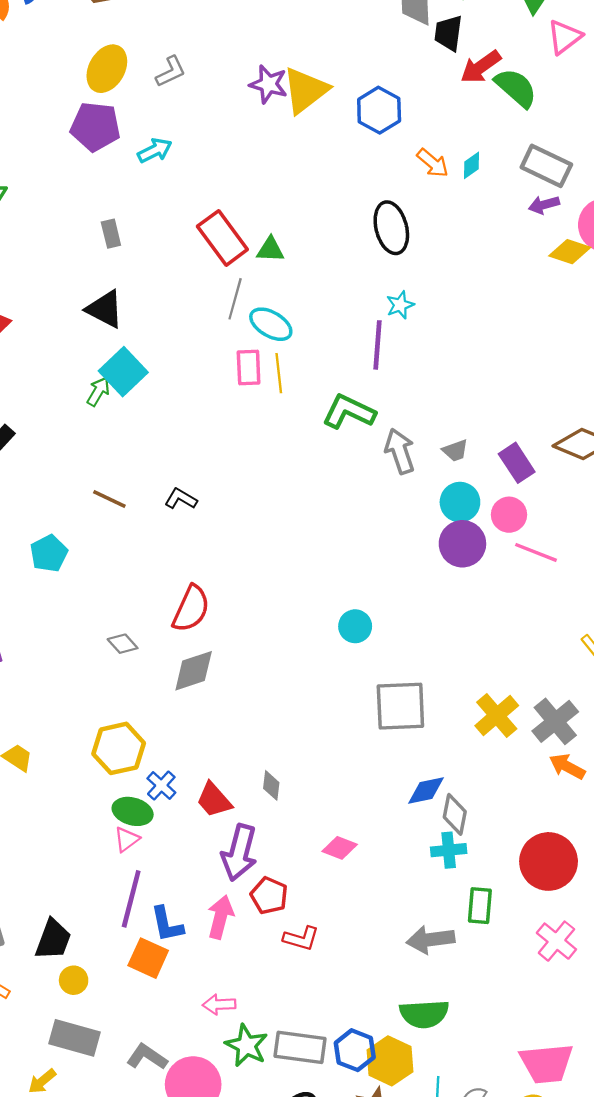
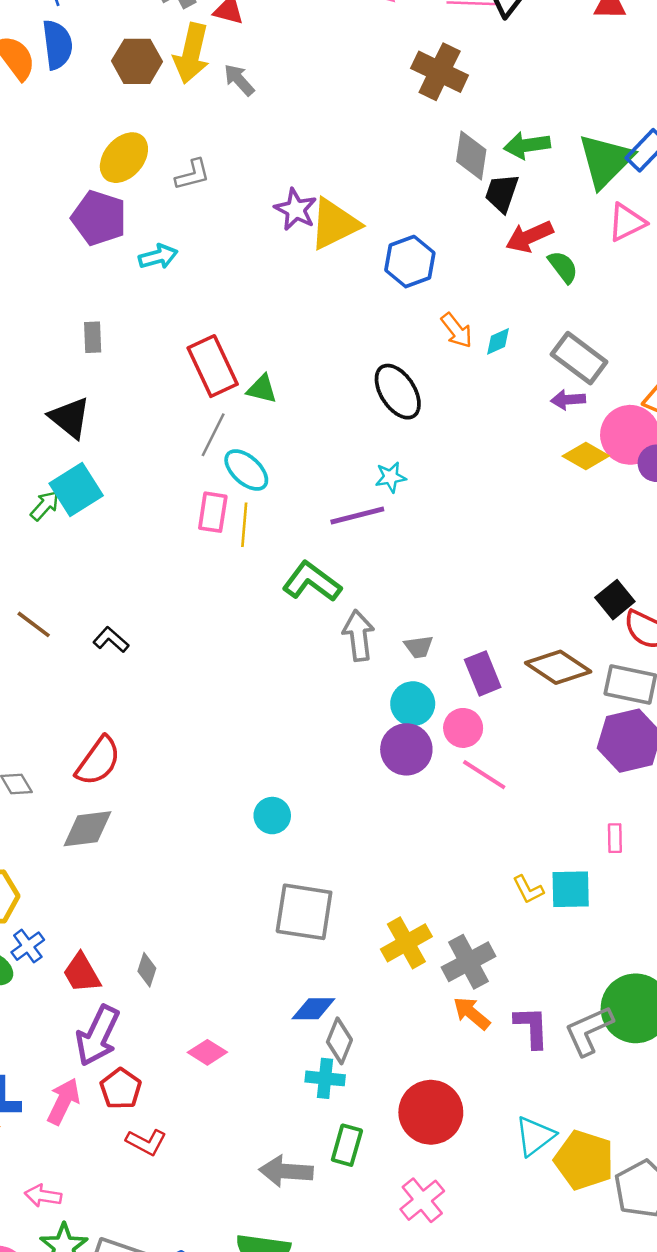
green semicircle: (516, 88) -> (563, 267), size x0.7
black ellipse: (391, 228) -> (398, 392), turned -30
purple line: (377, 345) -> (357, 516), turned 60

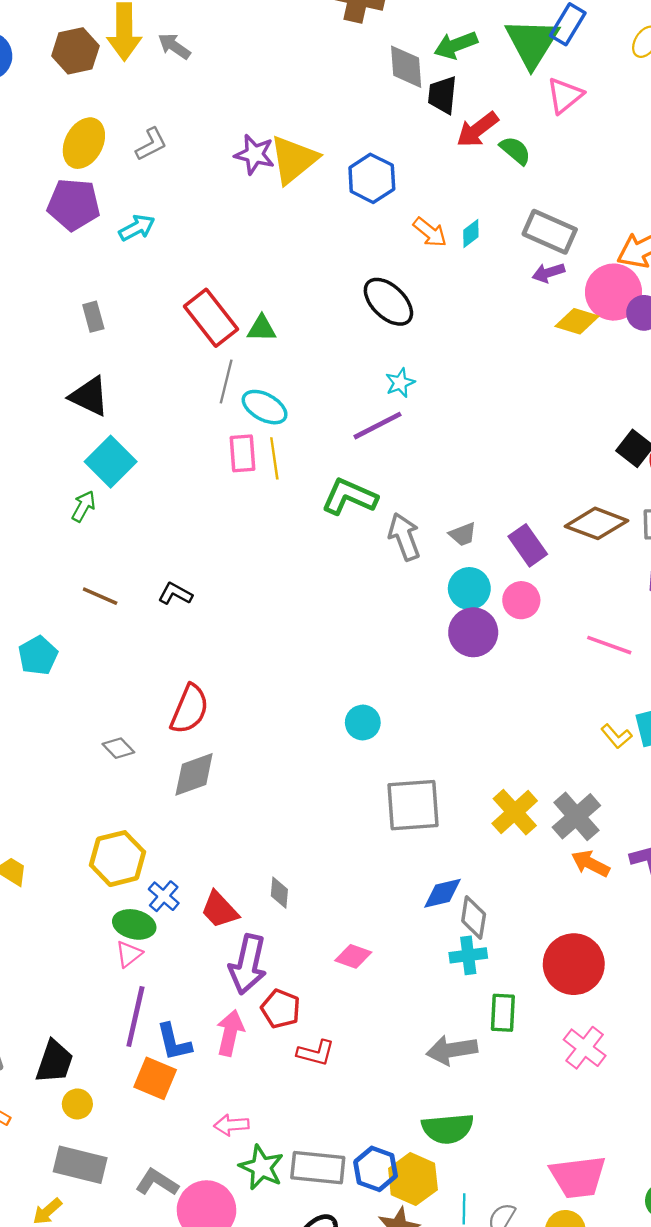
green arrow: (45, 506) -> (84, 506), moved
pink line: (484, 775) -> (609, 645), moved

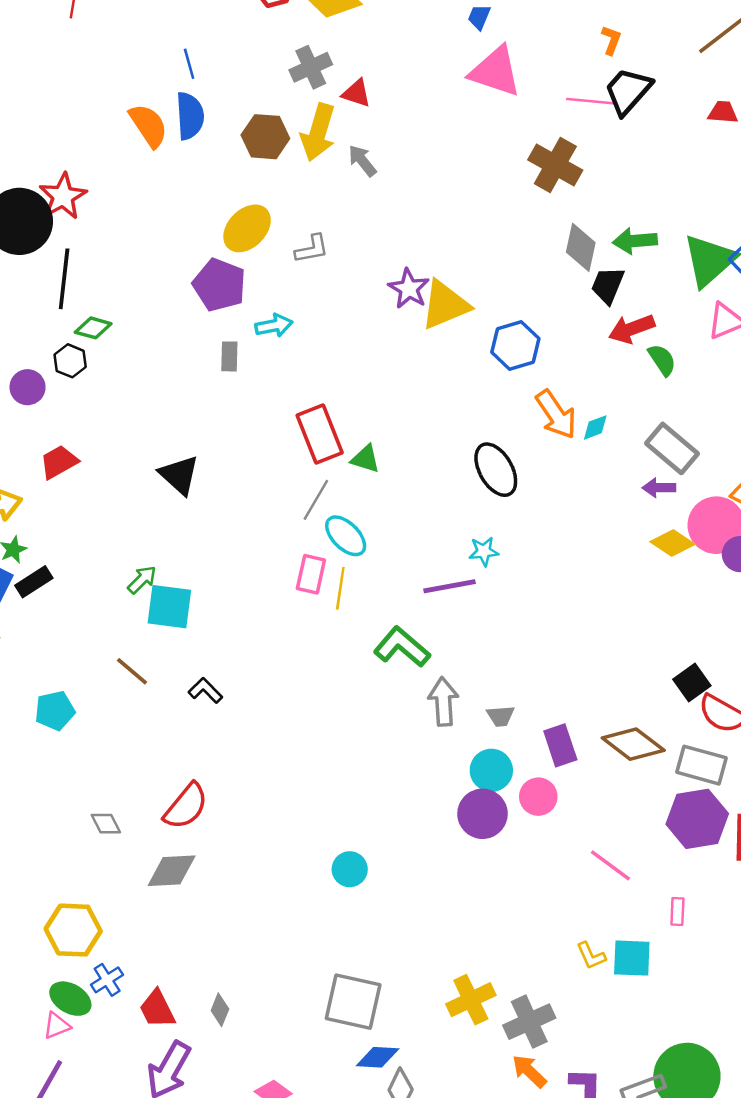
orange arrow: (430, 232) -> (556, 414), size x1.4
gray rectangle: (93, 317) -> (229, 356), moved
cyan square: (111, 462) -> (169, 607), moved, turned 36
gray square: (413, 805) -> (353, 1002), moved

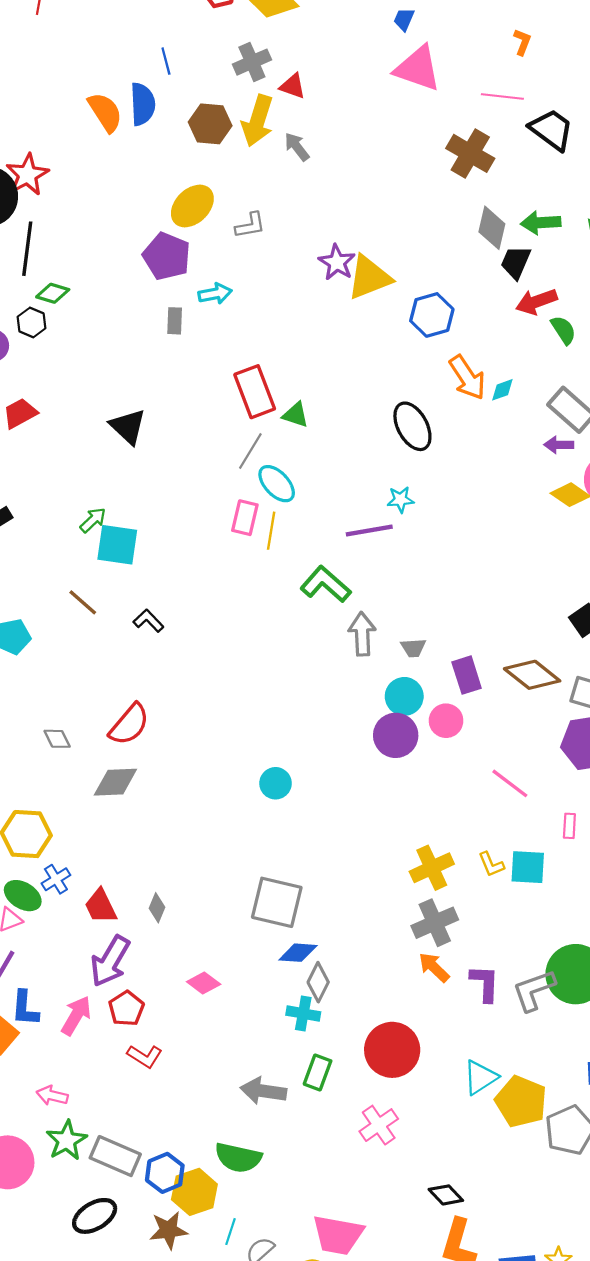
blue line: (189, 64) -> (166, 61), moved
black trapezoid: (628, 91) -> (552, 130), moved, turned 84
yellow cross: (471, 1000) -> (432, 868), moved

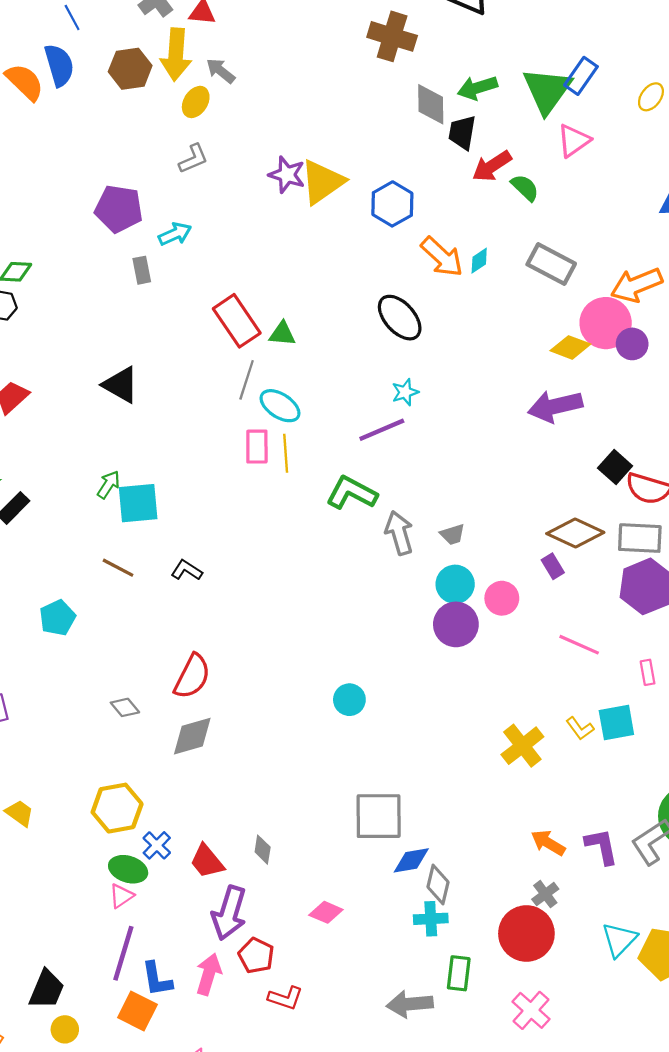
yellow ellipse: (192, 206) -> (196, 102), moved, size x0.7
purple arrow: (559, 445) -> (555, 406), moved, size x1.8
purple rectangle: (467, 675) -> (553, 566), moved, size x0.7
gray cross: (435, 923) -> (545, 894), moved, size x0.6

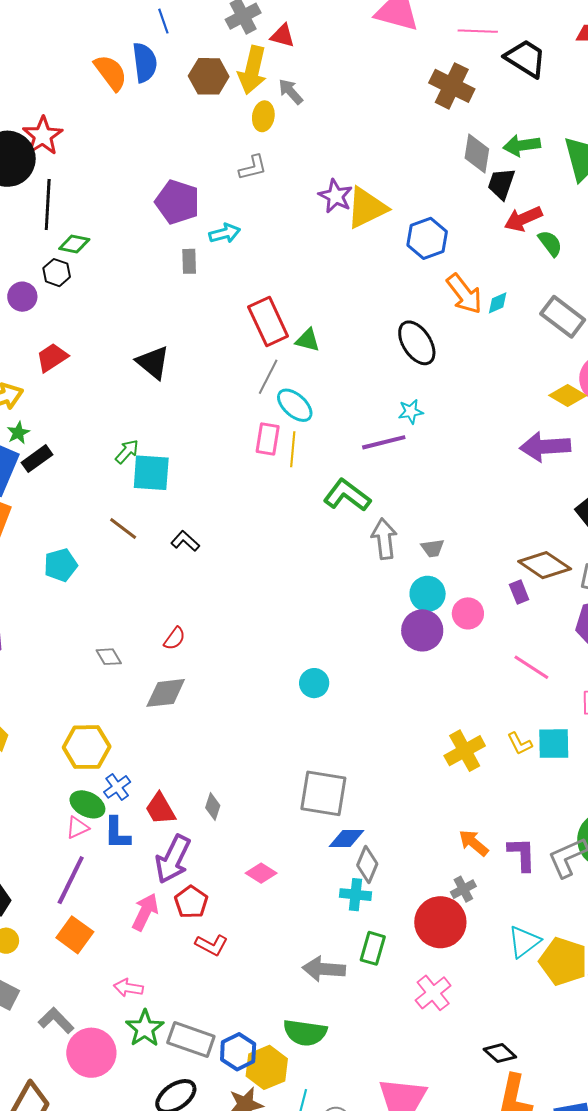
yellow ellipse: (196, 102) -> (263, 116), turned -32
red semicircle: (192, 676) -> (175, 638), size x0.6
blue L-shape: (157, 979) -> (117, 833), moved

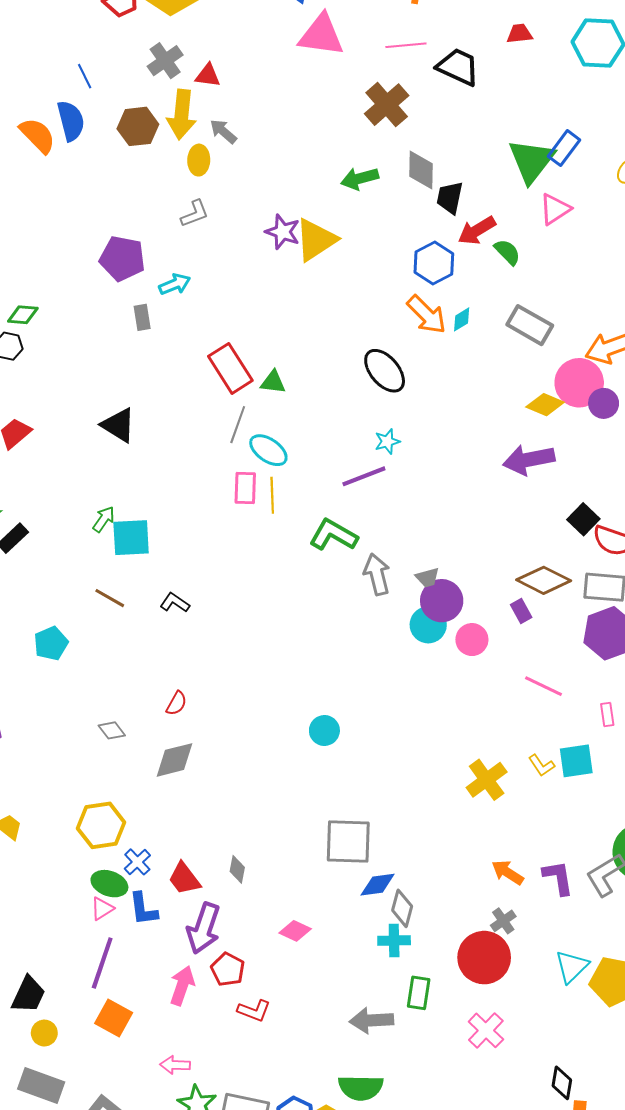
brown cross: (452, 86) -> (387, 105), turned 30
green arrow: (522, 145) -> (360, 179), moved
blue hexagon: (427, 238) -> (434, 263), moved
purple circle: (422, 630) -> (442, 601), moved
black diamond: (500, 1053) -> (562, 1083), turned 64

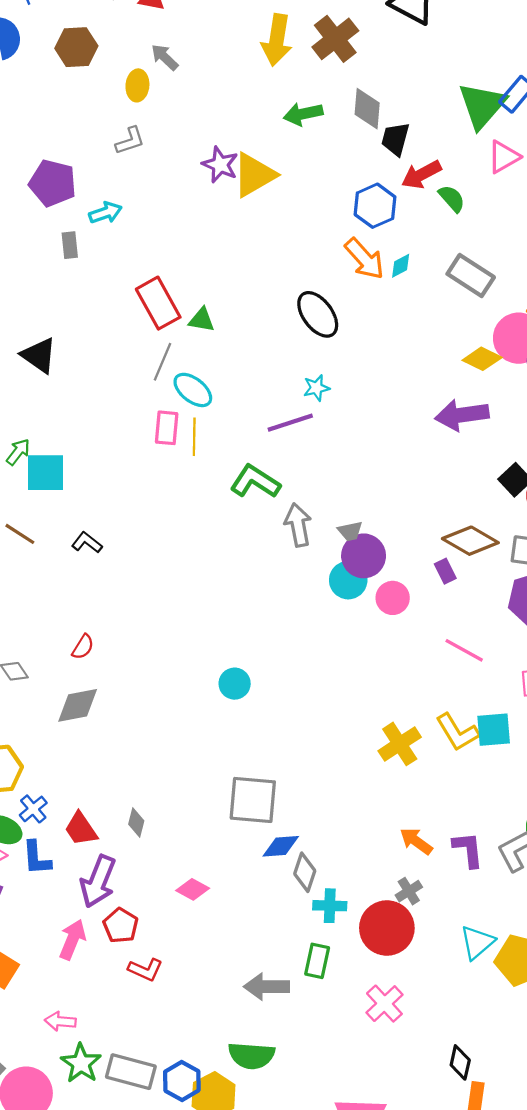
yellow arrow: (182, 114) -> (277, 40), moved
yellow L-shape: (541, 765) -> (457, 732), size x1.6
cyan cross: (394, 940) -> (330, 906), moved

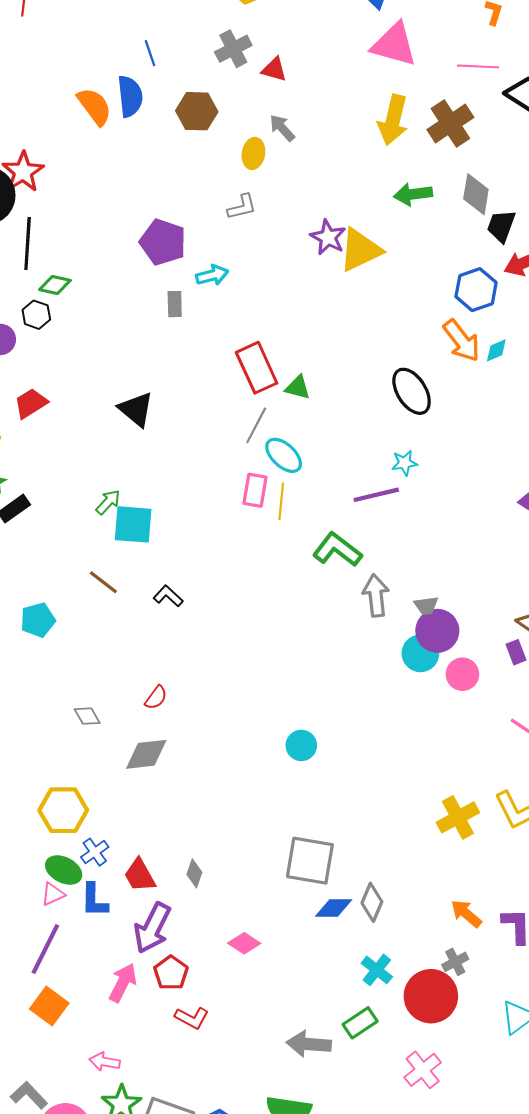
gray diamond: (305, 872) -> (372, 902), moved
cyan cross: (330, 906) -> (377, 970), turned 32
green rectangle: (317, 961) -> (360, 1023), turned 40

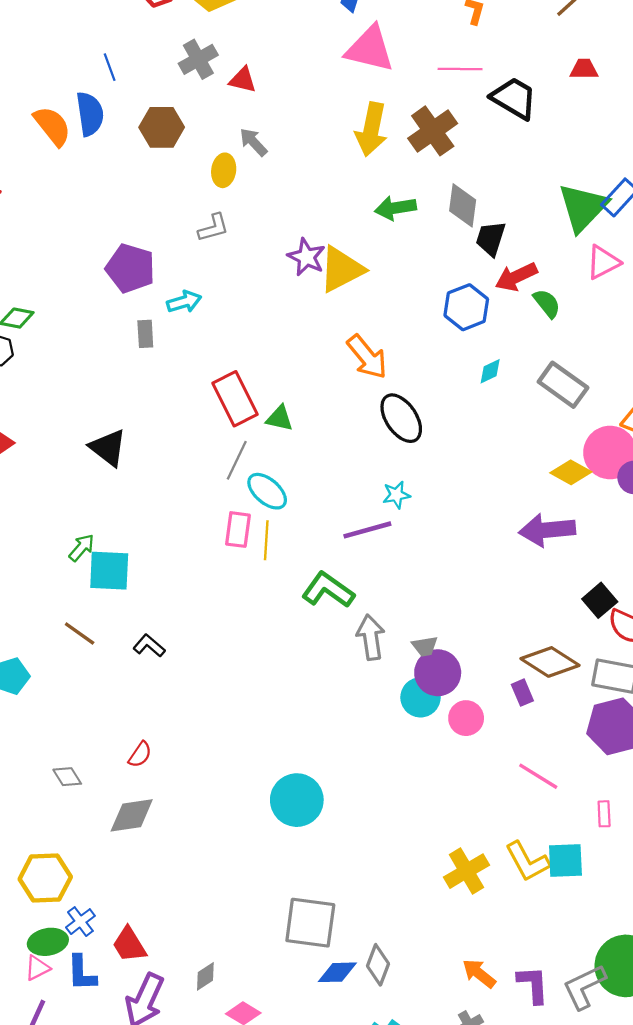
orange arrow: (462, 341) -> (367, 357), moved
cyan circle: (301, 745) -> (297, 800), size x1.6
green ellipse: (64, 870) -> (48, 942), turned -36
gray diamond: (194, 873) -> (205, 976), moved, turned 40

